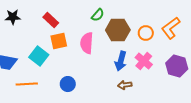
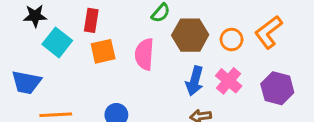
red rectangle: (51, 20) -> (91, 20), turned 56
cyan square: (39, 56) -> (57, 42), moved

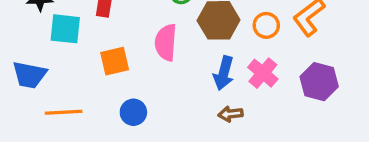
cyan square: (57, 42) -> (65, 29), turned -32
orange square: (103, 51) -> (115, 61), moved

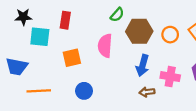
pink cross: (263, 73) -> (170, 77), moved, turned -30

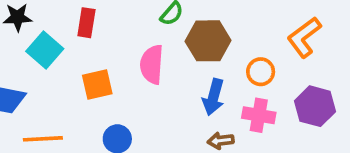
orange circle: (170, 35) -> (261, 72), moved
cyan square: (40, 37) -> (45, 50), turned 35

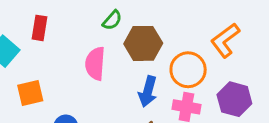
orange circle: (261, 72) -> (188, 70), size x1.5
orange square: (97, 84) -> (30, 93), moved

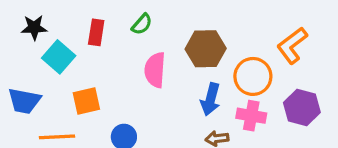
green semicircle: (112, 20) -> (142, 24), moved

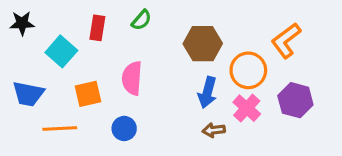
black star: (34, 27) -> (22, 23), moved
pink semicircle: (155, 70) -> (132, 78), moved
pink cross: (251, 116) -> (247, 108), turned 32

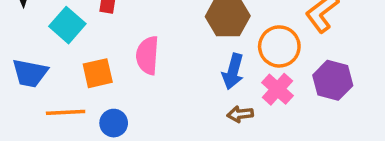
blue circle: (124, 128) -> (114, 123), moved

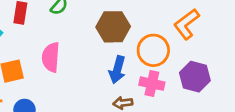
pink cross: (278, 89) -> (152, 84), turned -30

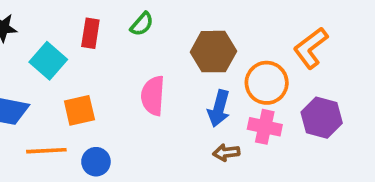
pink semicircle: (51, 57) -> (153, 96), moved

